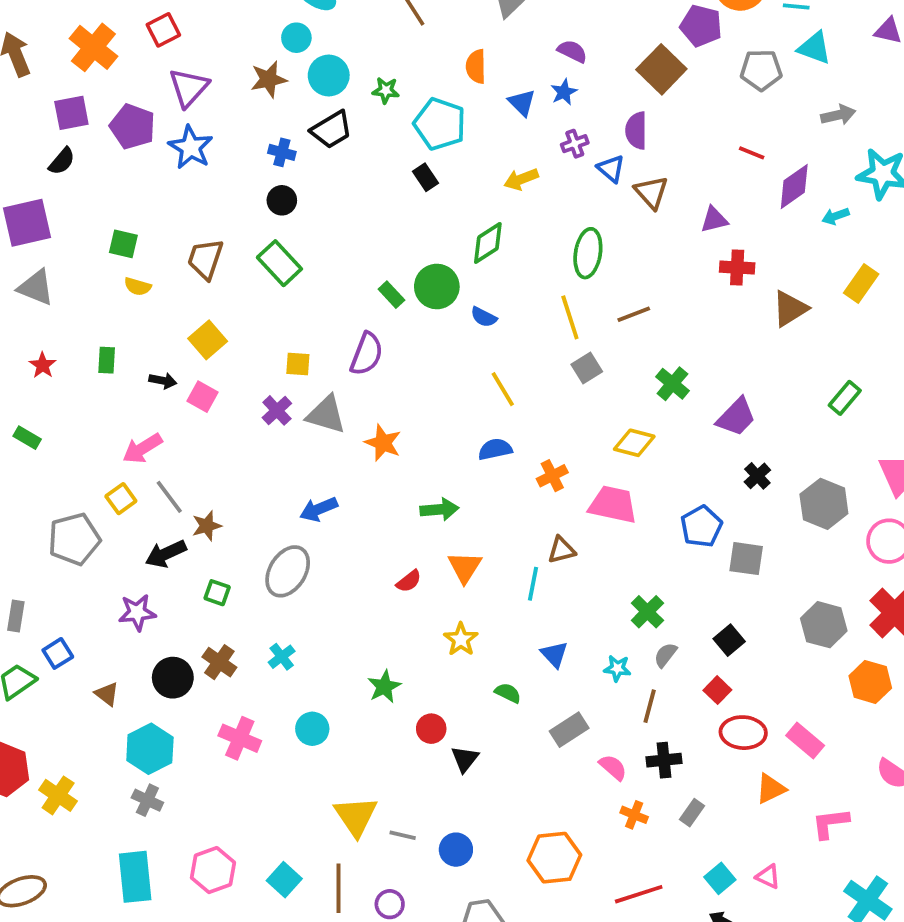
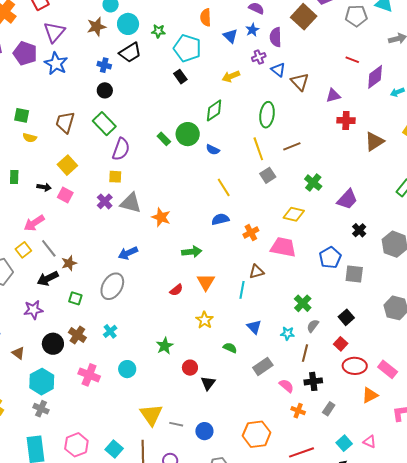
purple semicircle: (636, 131) -> (276, 37), moved
purple semicircle: (367, 354) -> (121, 149), moved

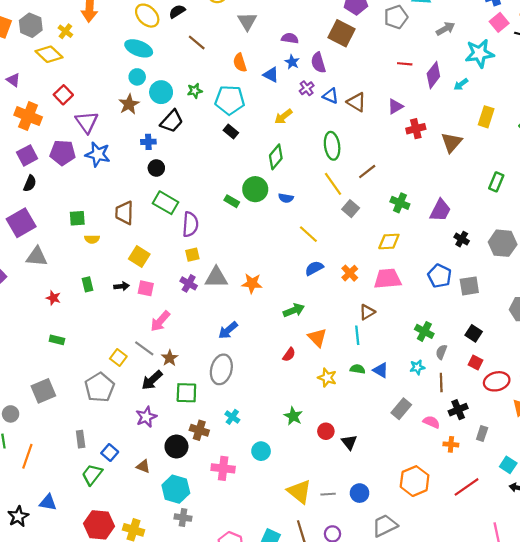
pink arrow: (34, 223) -> (160, 321), moved
green square: (75, 298) -> (186, 393), size x1.5
green semicircle: (230, 348) -> (358, 369), moved

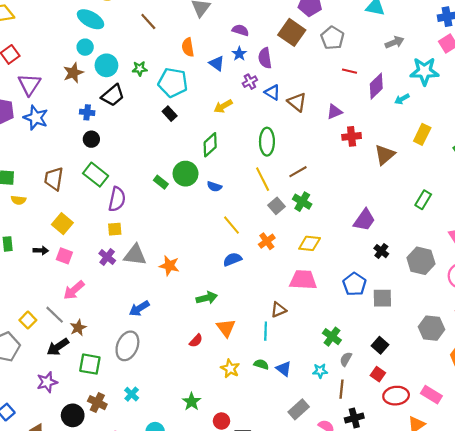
gray pentagon: (396, 17) -> (332, 38), moved, turned -30
green cross: (400, 203) -> (302, 202), moved
orange cross: (350, 273) -> (267, 241), moved

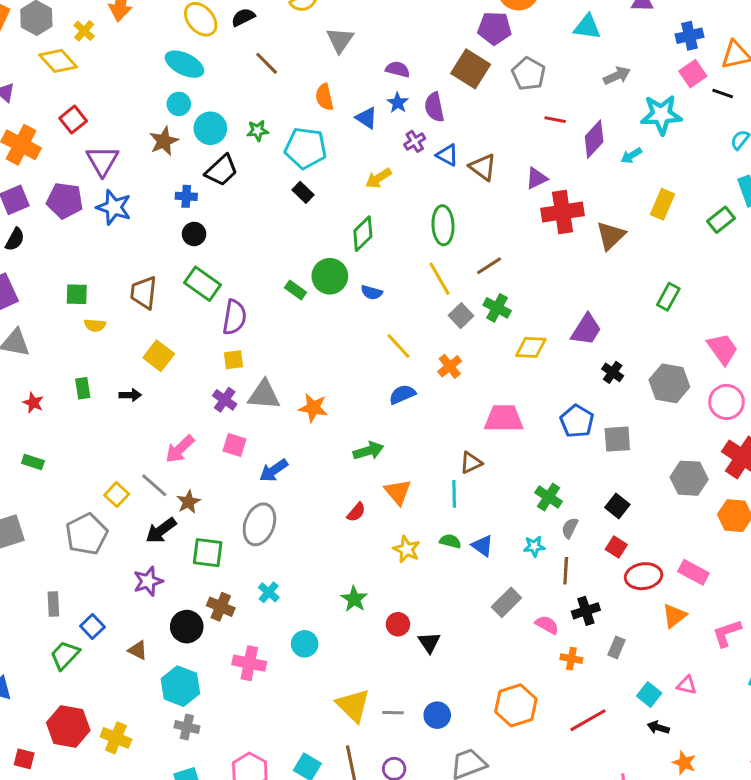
red cross: (352, 136) -> (562, 212), size x1.5
yellow diamond: (310, 243) -> (531, 347), moved
pink square: (64, 256) -> (234, 445), moved

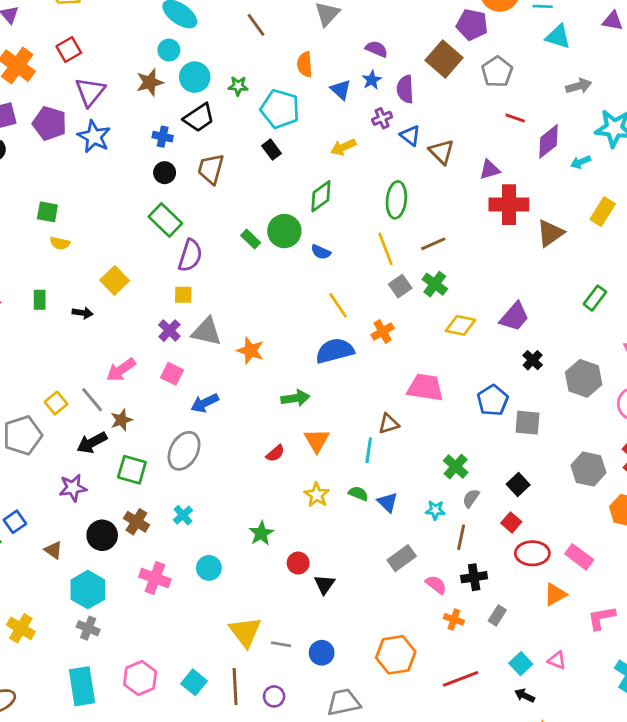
brown trapezoid: (144, 293) -> (211, 169), moved
blue semicircle: (402, 394) -> (335, 351), size x1.5

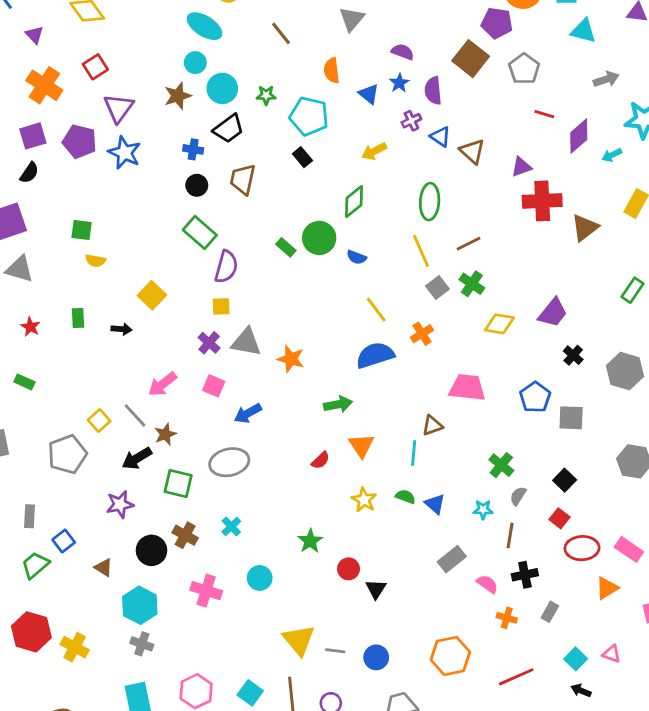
gray ellipse: (184, 451) -> (229, 462), turned 51

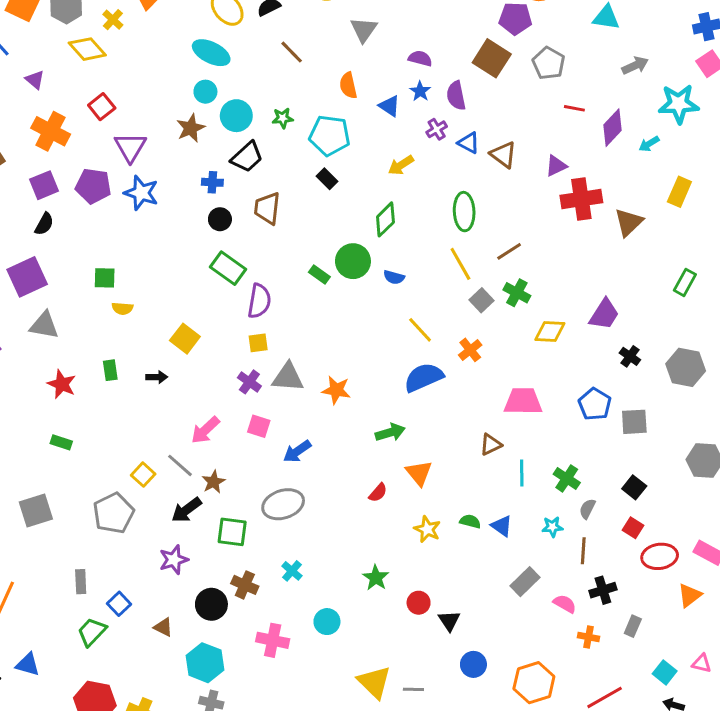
red star: (30, 327) -> (62, 384), size x1.4
cyan line: (414, 453) -> (522, 473), moved
blue circle: (376, 657) -> (473, 664), moved

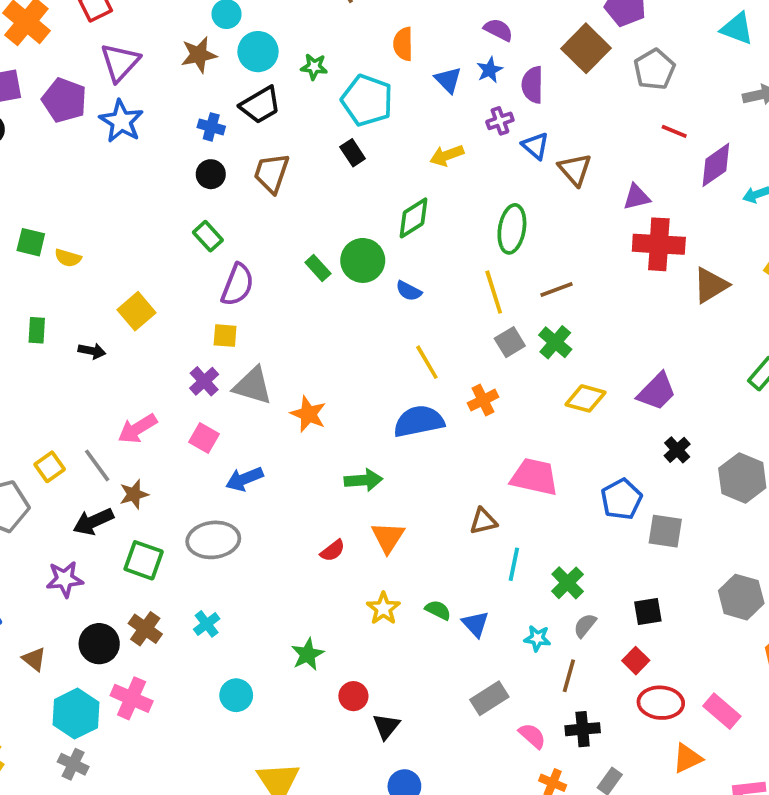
green rectangle: (228, 268) -> (208, 236), size x0.7
green square: (105, 278) -> (31, 242), moved
black square: (634, 487) -> (648, 612), turned 30
pink cross: (273, 640) -> (132, 698), moved

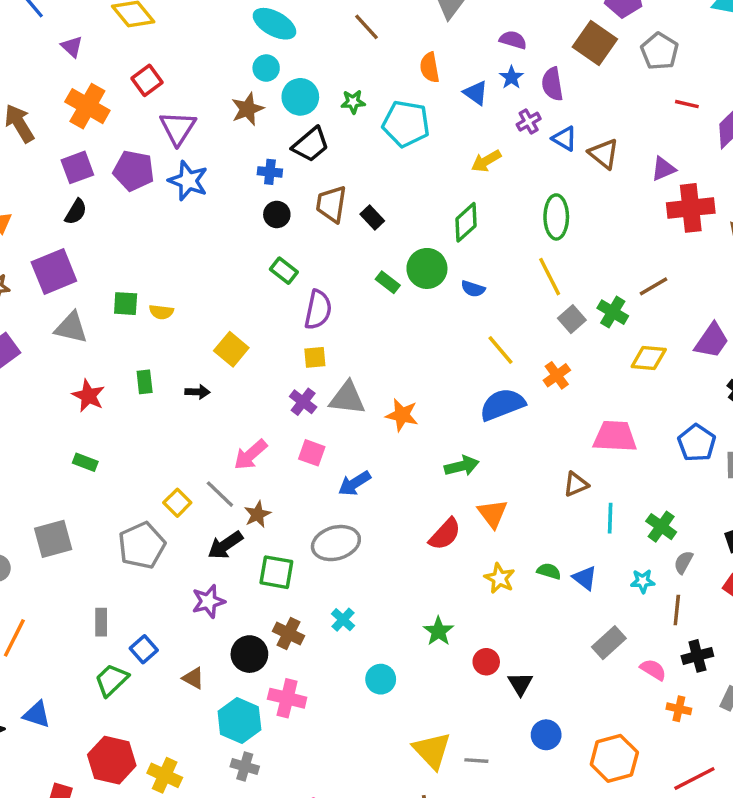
black rectangle: (353, 153) -> (372, 218), moved
brown line: (557, 289) -> (654, 286), moved
red semicircle: (333, 551) -> (445, 534), size x1.5

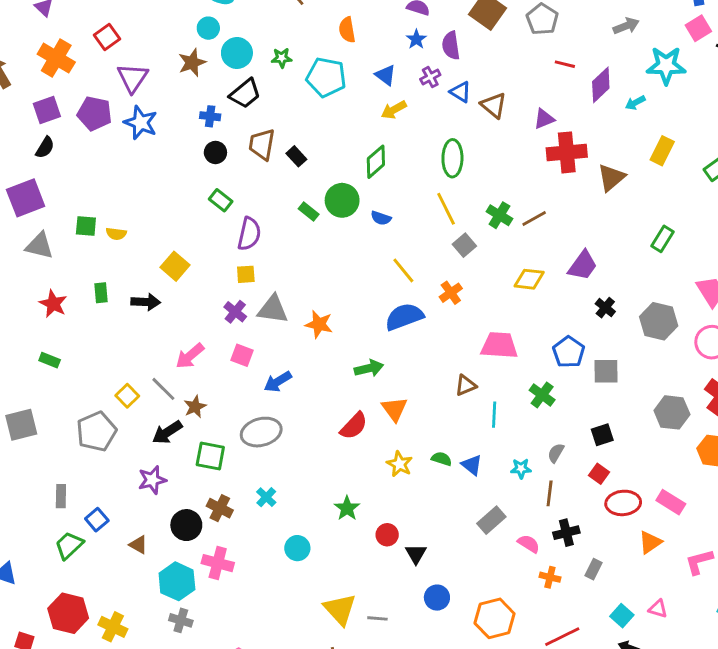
blue triangle: (476, 93) -> (386, 75), moved
green cross: (613, 312) -> (499, 215), moved
black arrow: (197, 392) -> (146, 302), size x1.4
green cross: (661, 527) -> (542, 395), moved

